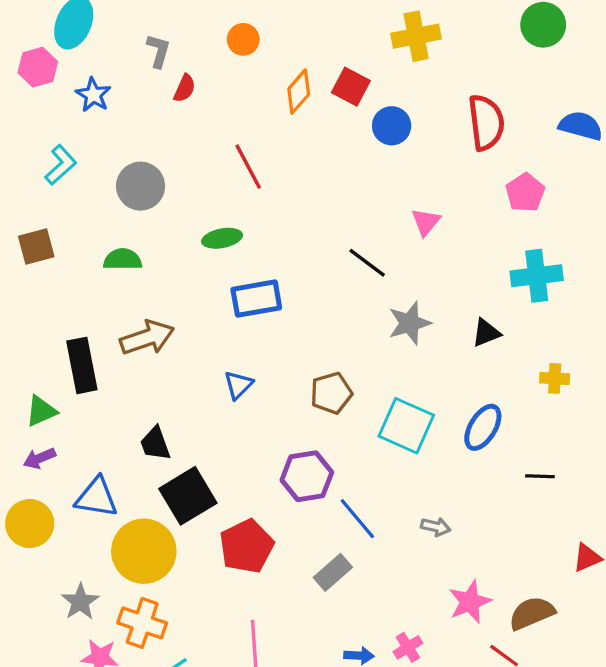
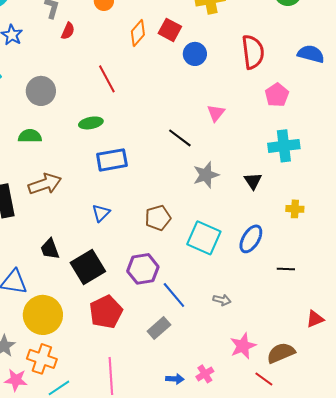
black triangle: (486, 333) -> (253, 181), turned -42
black square: (188, 496) -> (88, 267), moved

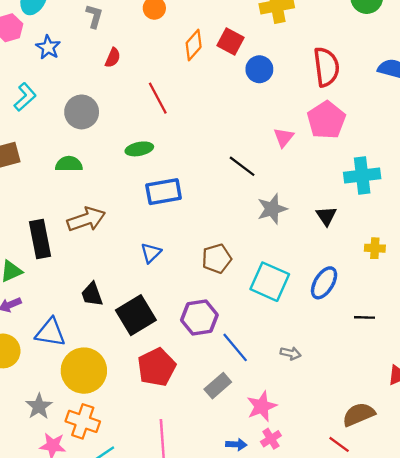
red semicircle: (68, 31) -> (113, 58), moved
pink pentagon: (277, 95) -> (326, 120), moved, size x1.4
pink star: (243, 346) -> (262, 406), moved

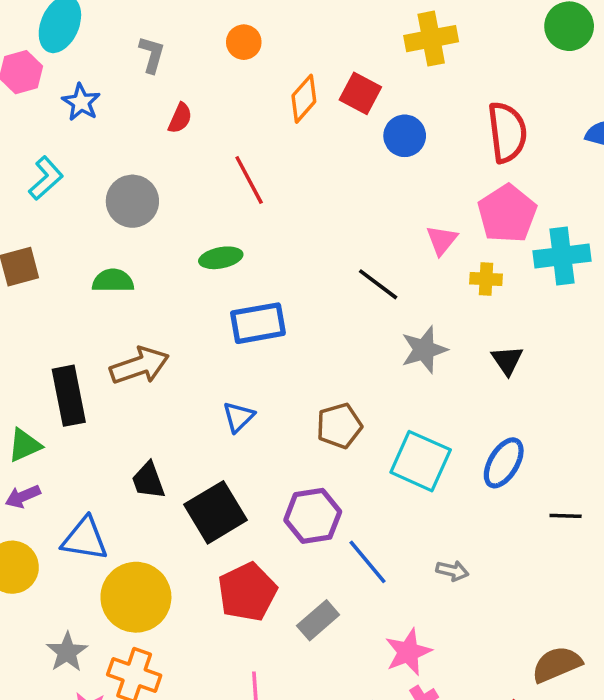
cyan cross: (362, 175) -> (562, 256), moved
yellow cross: (375, 248) -> (486, 279), moved
gray rectangle: (218, 386) -> (318, 620), moved

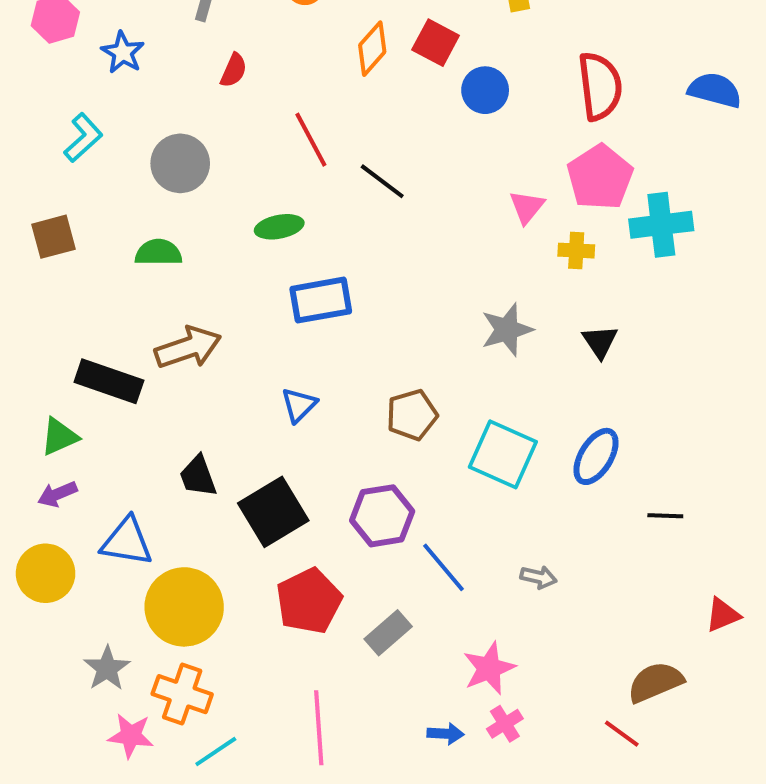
black line: (378, 284) -> (382, 181), moved
black rectangle: (69, 396) -> (109, 381), turned -60

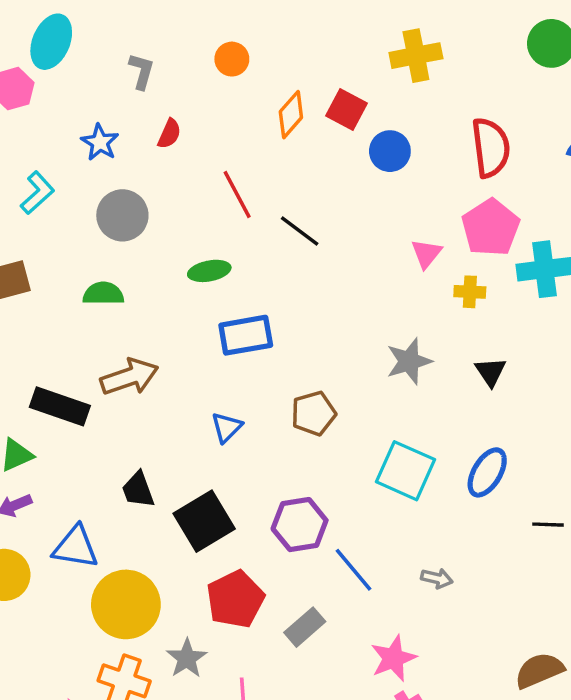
blue star: (123, 53) -> (100, 142), moved
brown pentagon: (412, 415) -> (313, 413), moved
gray star: (107, 668) -> (187, 658), moved

